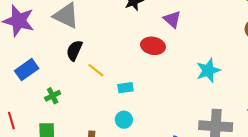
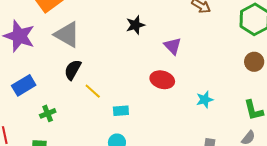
red ellipse: (153, 46) -> (162, 80), moved
cyan star: (208, 70) -> (205, 100), size x0.7

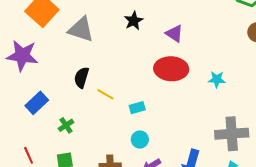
gray triangle: (67, 34) -> (81, 29), moved
red ellipse: (162, 80) -> (171, 69), size x1.4
cyan star: (205, 100) -> (217, 79), turned 30

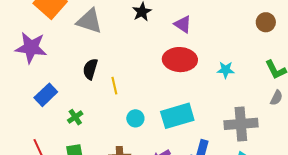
yellow line: (105, 94) -> (114, 86), turned 48
cyan rectangle: (137, 108) -> (177, 116), moved, size x2.0
cyan circle: (140, 140) -> (135, 118), moved

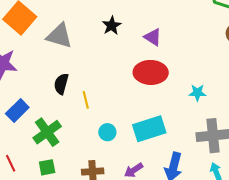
cyan star: (226, 70) -> (197, 93), moved
green cross: (75, 117) -> (47, 132), size x1.8

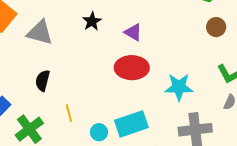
cyan star: (197, 93) -> (179, 87), size x1.6
yellow line: (86, 100) -> (69, 113), moved
cyan circle: (107, 132) -> (99, 132), moved

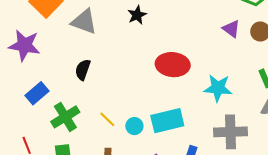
purple triangle: (133, 32) -> (231, 29), moved
yellow line: (69, 113) -> (107, 119), moved, turned -36

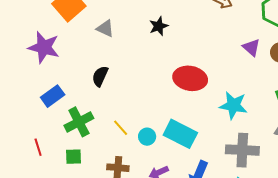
gray triangle: (84, 22) -> (105, 28), size x0.7
cyan rectangle: (167, 121) -> (180, 134), turned 36

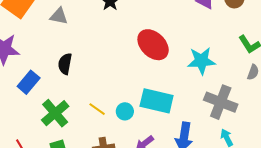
red ellipse: (190, 78) -> (153, 45), turned 48
blue rectangle: (53, 96) -> (29, 82), moved
gray cross: (242, 150) -> (221, 102), turned 32

